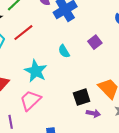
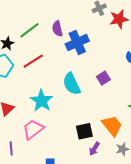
cyan semicircle: (64, 51) -> (72, 84), size x1.6
purple arrow: (93, 113) -> (94, 149), turned 104

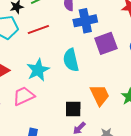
purple square: (103, 78) -> (106, 43), moved, size x1.6
orange trapezoid: (112, 126) -> (100, 95), moved

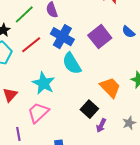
blue cross: (85, 21) -> (62, 37), moved, turned -30
black square: (73, 109) -> (89, 109), turned -30

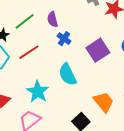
blue cross: (62, 37) -> (64, 39), moved, size x0.6

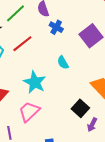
cyan semicircle: (68, 74) -> (63, 63), size x0.6

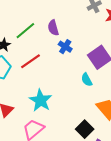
cyan semicircle: (63, 63) -> (87, 80), moved

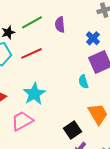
blue cross: (65, 47) -> (93, 38), moved

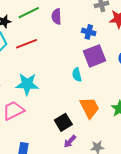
blue cross: (93, 38) -> (89, 32), turned -32
cyan star: (34, 94) -> (27, 84), turned 30

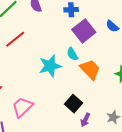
cyan star: (27, 84) -> (50, 66), moved
orange trapezoid: (90, 108) -> (90, 69), moved

